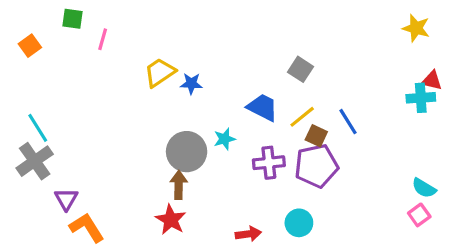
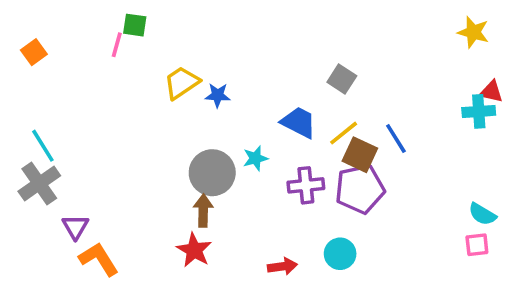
green square: (73, 19) -> (135, 25), moved
brown square: (316, 136) -> (360, 155), size x1.4
pink square: (419, 215) -> (477, 245), turned 30

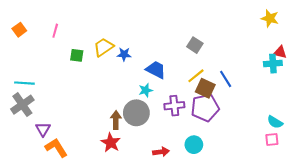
green square: (135, 25) -> (77, 55), moved
pink line: (117, 45) -> (55, 31), moved
blue trapezoid: (299, 122) -> (156, 70), moved
cyan line: (43, 146) -> (24, 83), turned -54
gray circle: (212, 173) -> (136, 113), moved

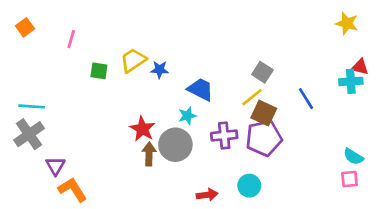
orange square: (19, 30) -> (25, 27), moved
gray square: (195, 45) -> (262, 72), moved
blue line: (226, 79) -> (306, 99), moved
red star: (111, 143) -> (142, 129), moved

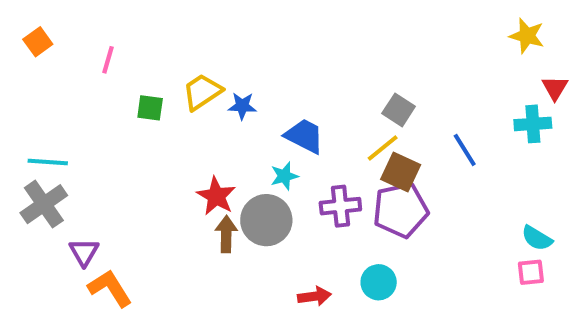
red triangle: (360, 67) -> (555, 88), moved, turned 48

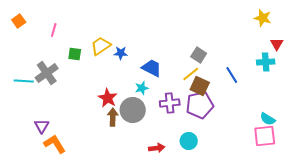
gray cross: (44, 204) -> (47, 73), moved
pink square: (531, 272) -> (265, 136), size x1.6

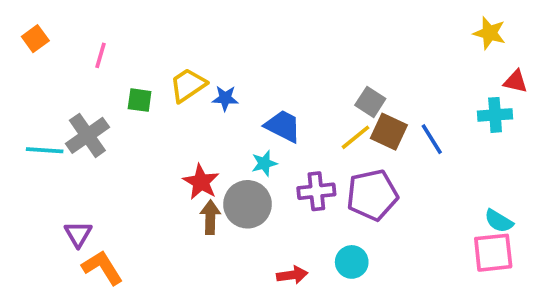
red triangle: (277, 44) -> (516, 81), turned -48
brown square: (200, 86) -> (389, 132), moved

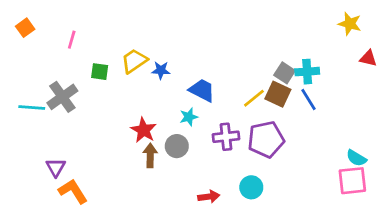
gray square: (370, 102) -> (285, 73), moved
cyan cross: (495, 115) -> (307, 72), moved
gray circle: (248, 204) -> (177, 146), size x0.7

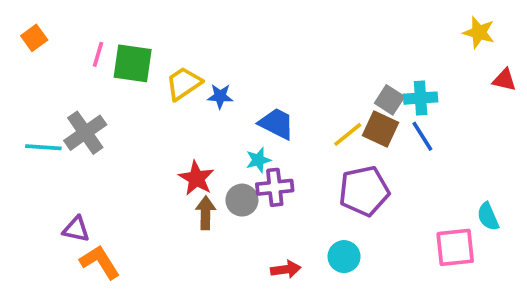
green square: (100, 72) -> (133, 63), moved, size x1.6
purple cross: (226, 137) -> (275, 187), moved
cyan semicircle: (356, 158) -> (488, 216), turned 36
purple triangle: (56, 167) -> (76, 229), turned -48
pink square: (352, 181) -> (455, 247), moved

